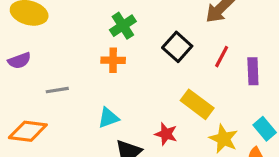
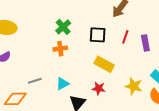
black square: (177, 47) -> (98, 35), turned -30
gray line: (57, 90) -> (35, 81), moved
yellow rectangle: (197, 104) -> (104, 64), moved

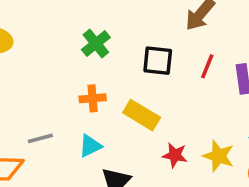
orange cross: (60, 49) -> (93, 98), moved
yellow rectangle: (104, 64) -> (142, 115), moved
red star: (99, 88) -> (175, 155), moved

